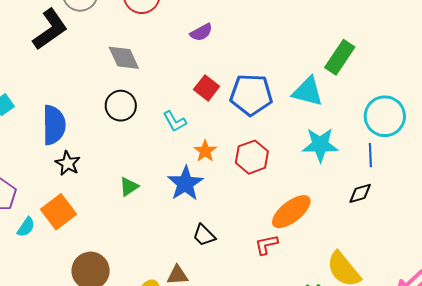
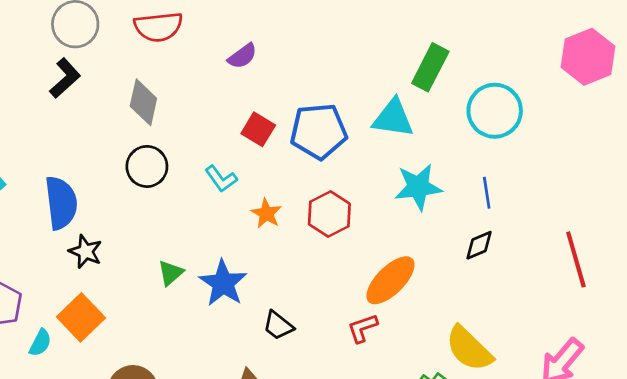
black L-shape: (50, 29) -> (65, 78), moved, size x0.7
gray diamond: (124, 58) -> (143, 102), turned 44
cyan circle: (385, 116) -> (495, 111), moved
blue star: (185, 183) -> (223, 283), moved

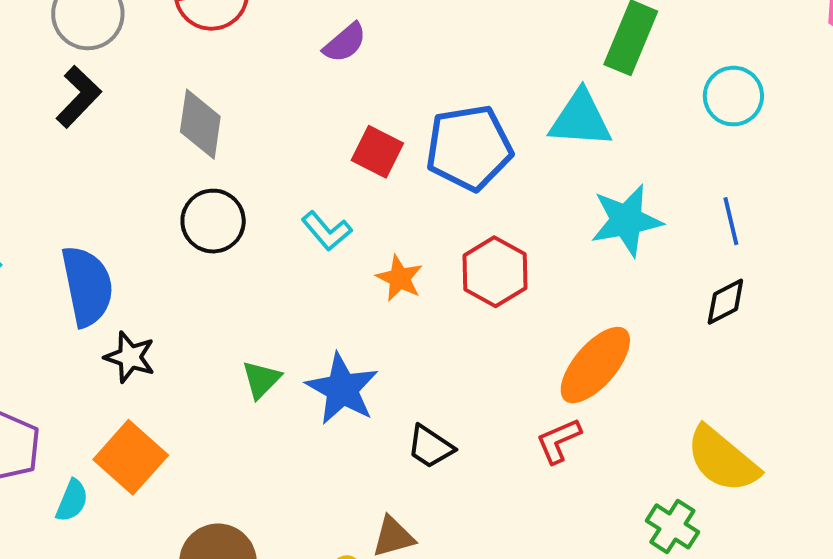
cyan circle: (495, 111) -> (733, 96), size x0.7

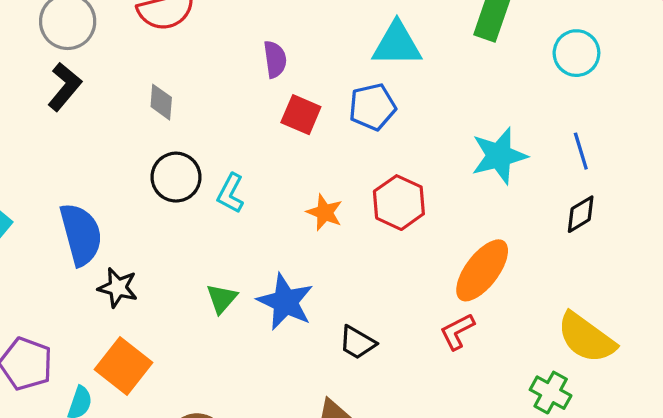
purple semicircle: (345, 43) -> (275, 59), moved, turned -54
cyan triangle: (580, 119) -> (397, 44), moved
gray diamond: (200, 124) -> (161, 102), size x0.7
blue pentagon: (469, 148) -> (372, 107), size x0.7
cyan L-shape: (327, 231) -> (231, 193), moved, turned 72

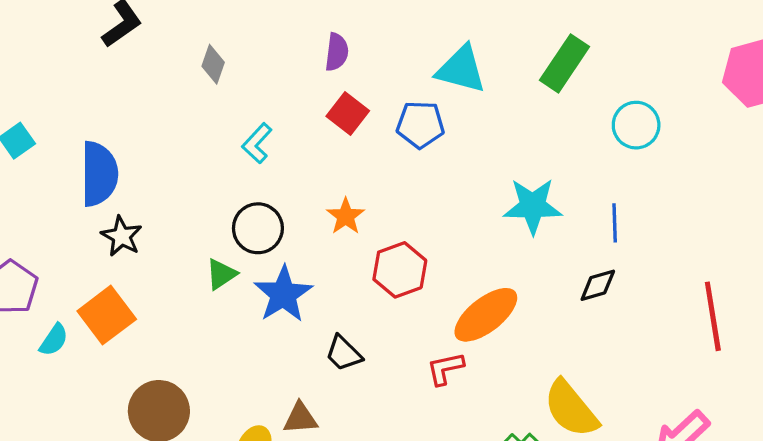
black circle: (176, 177) -> (258, 228), moved
cyan L-shape: (231, 193) -> (257, 143), moved
red hexagon: (399, 203) -> (400, 270), moved

